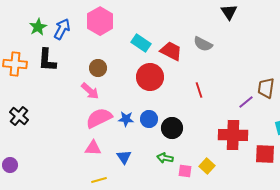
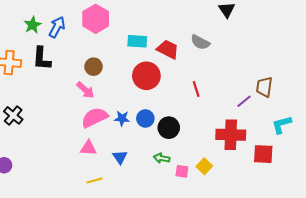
cyan rectangle: (141, 43) -> (137, 41), turned -30

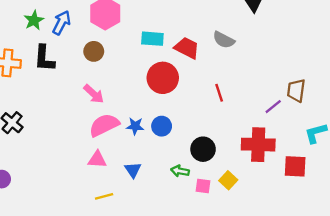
brown circle: (94, 67) -> (94, 51), moved
black circle: (169, 128) -> (203, 149), moved

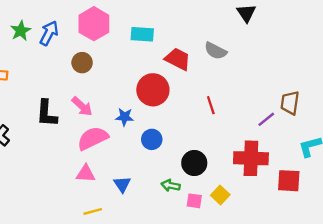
cyan rectangle: (152, 39) -> (142, 34), moved
black L-shape: (44, 58) -> (47, 113), moved
blue star: (135, 126) -> (125, 117), moved

